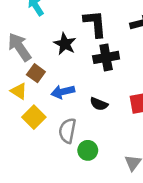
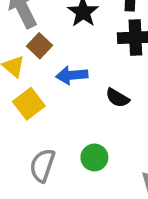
gray semicircle: (67, 131) -> (42, 165), moved

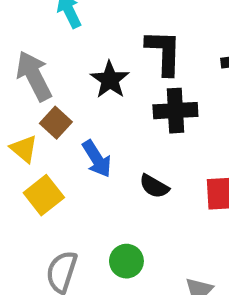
blue arrow: (72, 75) -> (97, 159), turned -116

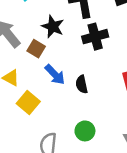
brown square: (56, 123) -> (36, 49), moved
black semicircle: (154, 186) -> (82, 84), moved, turned 60

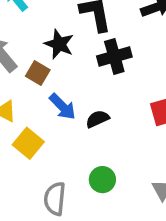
black semicircle: (82, 84) -> (97, 119), turned 78

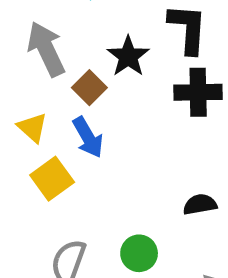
blue arrow: (63, 107) -> (88, 137), moved
black semicircle: (97, 119) -> (200, 204), moved

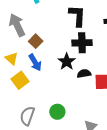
black star: (128, 56) -> (67, 62), moved
black semicircle: (200, 204) -> (84, 74), moved

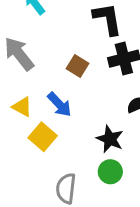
brown square: (36, 41) -> (77, 66), moved
black star: (67, 62) -> (110, 139), moved

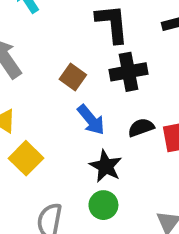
blue arrow: (59, 105) -> (91, 120), moved

